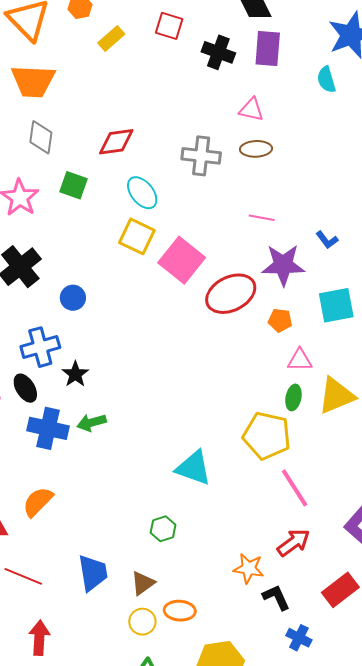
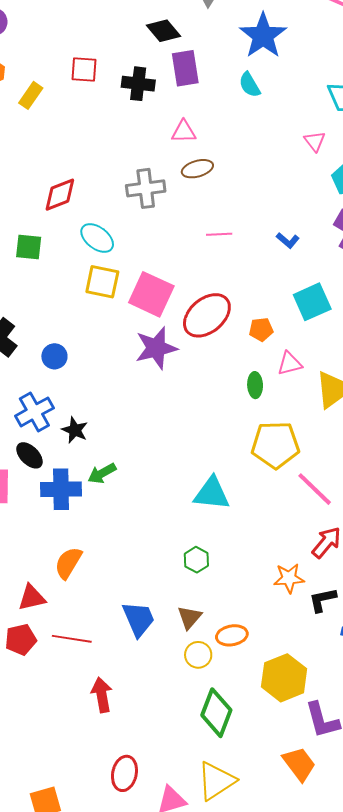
purple star: (283, 265) -> (156, 348), moved
green ellipse: (293, 397) -> (255, 385), moved
black L-shape: (276, 597) -> (323, 600), turned -64

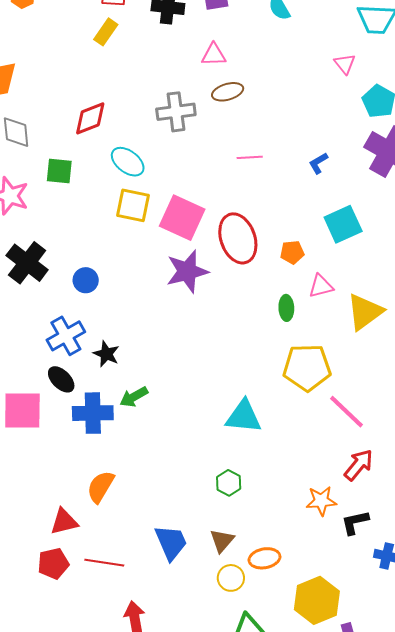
yellow rectangle: (31, 95) -> (106, 32), moved
blue L-shape: (288, 240) -> (318, 163), turned 110
red ellipse: (207, 315) -> (238, 238), turned -69

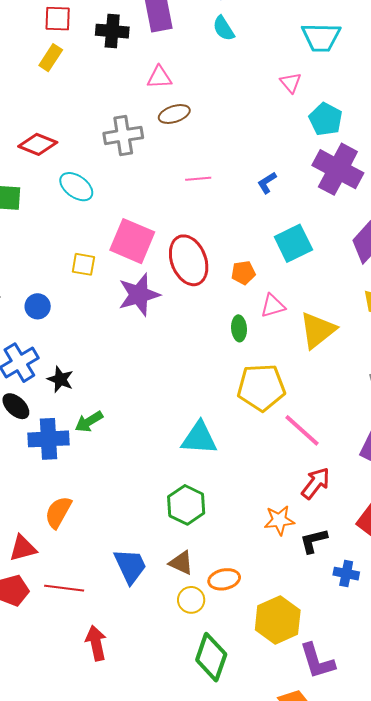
red diamond: (90, 118) -> (38, 144), turned 45
yellow square: (133, 205) -> (83, 264), moved, size x0.7
green hexagon: (229, 483) -> (186, 505), size x1.5
brown triangle: (222, 541) -> (181, 563), turned -44

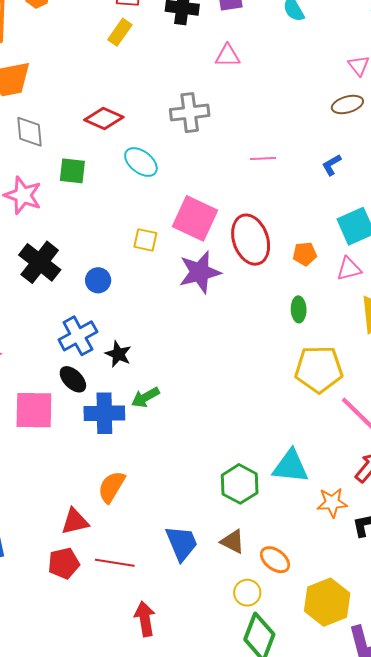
brown ellipse: (174, 114) -> (347, 104), moved
pink triangle: (273, 306) -> (349, 269), moved
cyan triangle: (199, 438) -> (291, 466), moved
orange ellipse: (224, 579) -> (275, 560), turned 48
yellow circle: (191, 600) -> (247, 593), moved

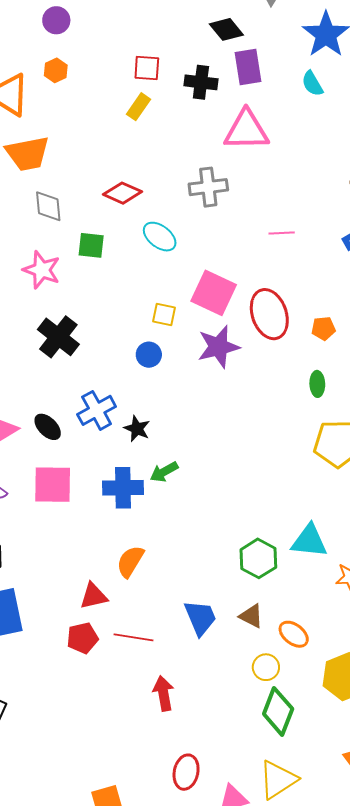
pink triangle: (228, 56) -> (246, 130), size x1.8
blue circle: (98, 280) -> (149, 355), moved
black ellipse: (73, 379) -> (48, 427), moved

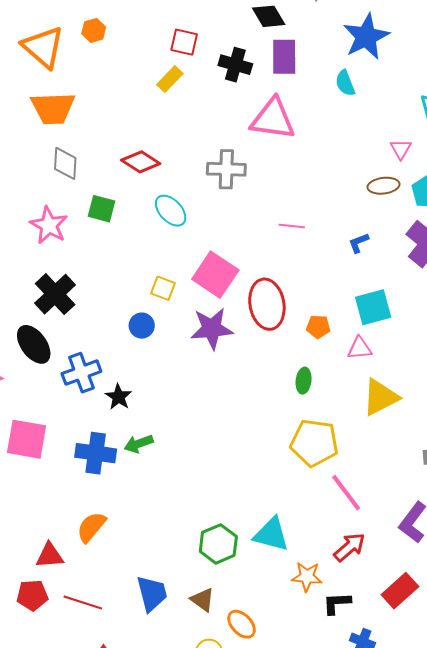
black ellipse: (48, 427) -> (34, 344), moved, size x1.4

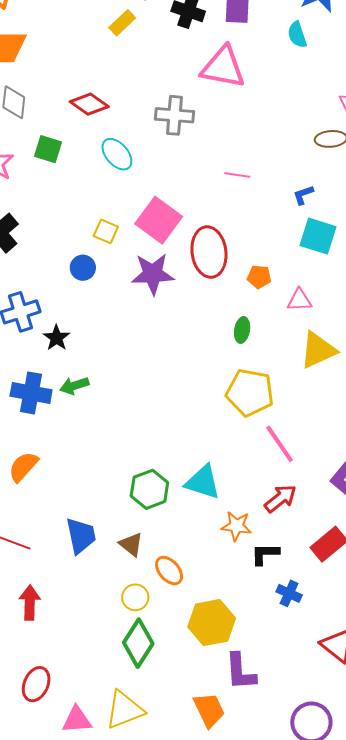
cyan square: (373, 307) -> (318, 236), moved, turned 30

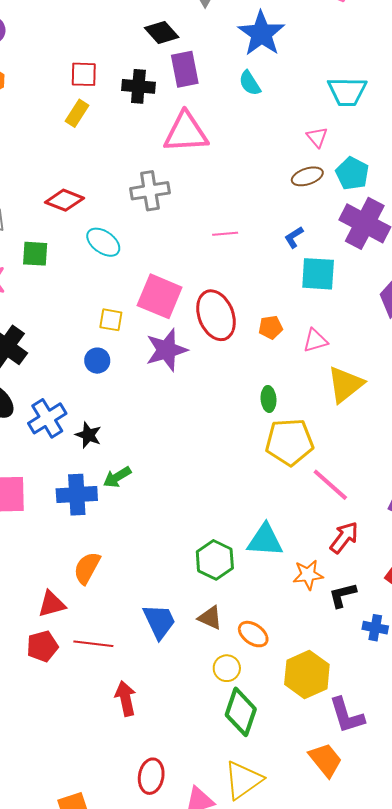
green ellipse: (242, 330) -> (269, 399), moved

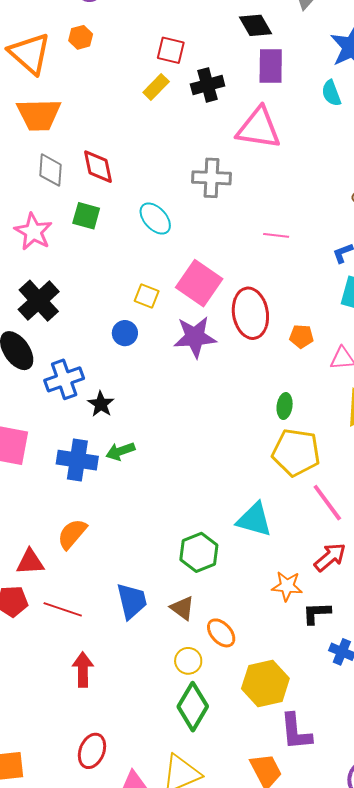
black cross: (138, 86) -> (208, 85), moved, turned -32
red diamond: (64, 200) -> (98, 167), moved, turned 45
cyan triangle: (265, 540) -> (254, 520), moved

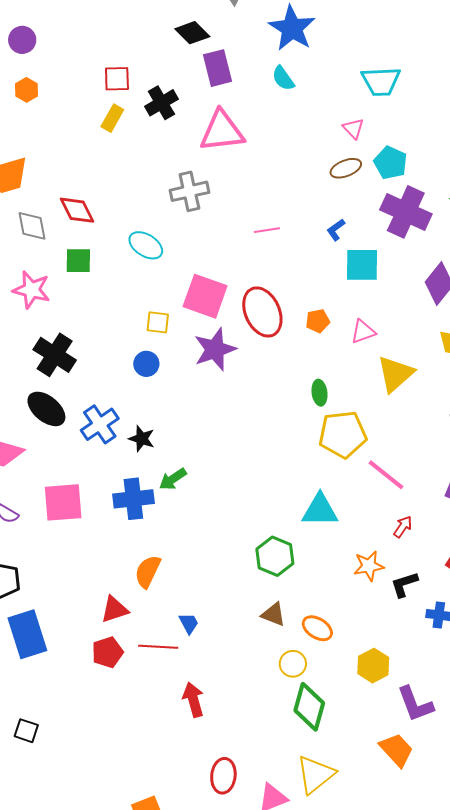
red arrow: (330, 557) -> (403, 527), size x0.7
blue trapezoid: (132, 601) -> (189, 623), moved, size x0.6
yellow hexagon: (265, 683) -> (373, 666), size x0.7

